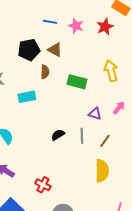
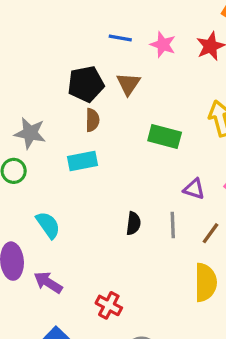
brown triangle: (55, 50) -> (128, 84), turned 35
brown semicircle: (45, 72) -> (92, 120), moved
black semicircle: (58, 135) -> (133, 223), turned 128

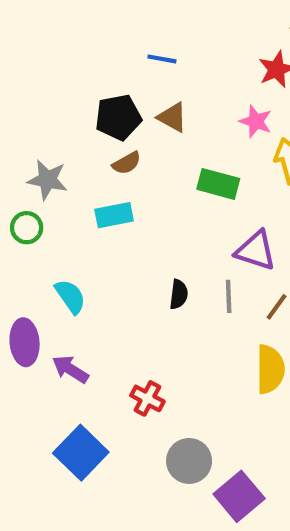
pink star: (163, 45) -> (256, 121), moved
brown triangle: (128, 84) -> (172, 117), turned -35
brown semicircle: (92, 120) -> (127, 163), turned 60
purple triangle: (194, 189) -> (256, 251), size x1.5

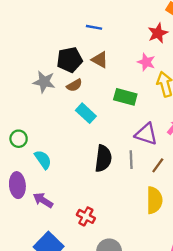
gray star: (47, 180) -> (44, 82), moved
cyan rectangle: (114, 215) -> (86, 113), moved, turned 54
green circle: (27, 228) -> (19, 139), moved
black semicircle: (179, 294) -> (103, 158), size x1.6

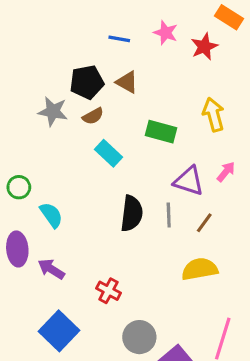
pink star: (146, 62) -> (166, 33), moved
yellow semicircle: (154, 200) -> (200, 269), turned -100

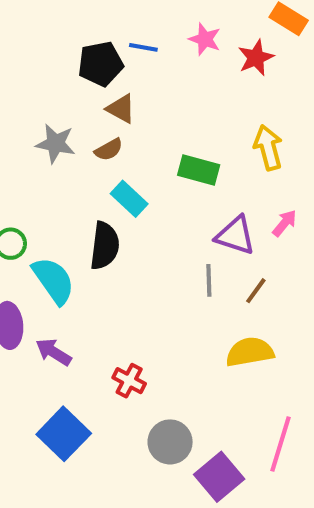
black pentagon: (87, 82) -> (101, 64), moved
brown triangle: (127, 82) -> (121, 109), moved
black semicircle: (132, 213) -> (105, 246), moved
cyan semicircle: (51, 215) -> (53, 280), size x1.4

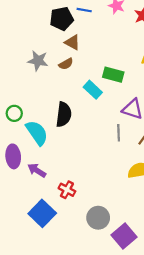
cyan rectangle: (129, 199) -> (93, 90), moved
red cross: (129, 381) -> (67, 190), moved

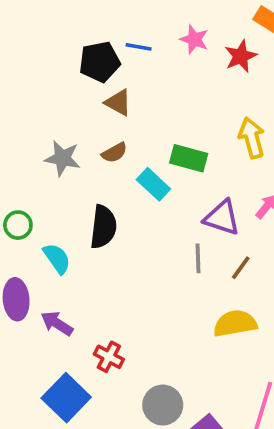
gray star: (38, 61) -> (62, 158), moved
brown semicircle: (66, 64) -> (114, 153), moved
cyan semicircle: (37, 133) -> (57, 258), size x0.7

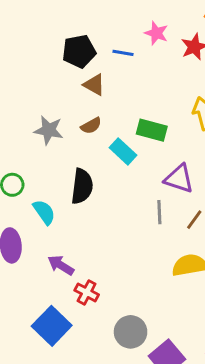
blue line: (139, 47) -> (123, 53), moved
purple arrow: (57, 323) -> (61, 265), moved

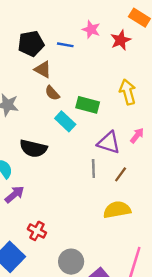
brown semicircle: (91, 126) -> (52, 93), moved, turned 77
black semicircle: (82, 186) -> (33, 148), turned 96
purple arrow: (61, 265) -> (15, 194), moved, turned 108

